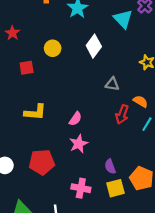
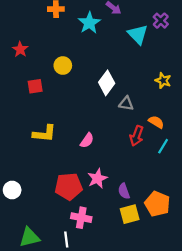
white diamond: (94, 46) -> (107, 83), moved
pink star: (79, 144) -> (97, 178), moved
red pentagon: (42, 162) -> (69, 187), moved
pink cross: (81, 188) -> (81, 218), moved

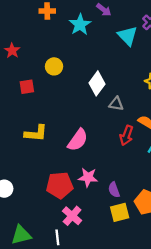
pink semicircle: (87, 140) -> (78, 140), size x1.5
pink star: (97, 178) -> (88, 177), turned 30
pink cross: (81, 218) -> (72, 216), turned 30

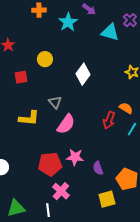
cyan triangle: (128, 36) -> (110, 32), turned -30
gray triangle: (116, 104) -> (55, 102), moved, turned 40
yellow square: (120, 212) -> (107, 199), moved

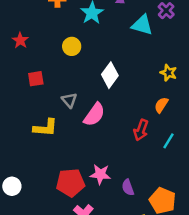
yellow circle: (45, 59) -> (72, 46), moved
gray triangle: (55, 102) -> (69, 100), moved
orange semicircle: (126, 108) -> (161, 105), moved, turned -88
pink semicircle: (66, 124) -> (94, 115), moved

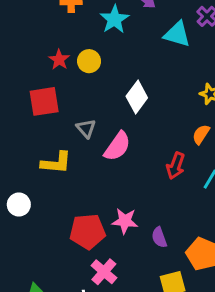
red star: (20, 40) -> (59, 60), moved
red square: (36, 79) -> (44, 101), size x1.5
white circle: (12, 186) -> (19, 205), moved

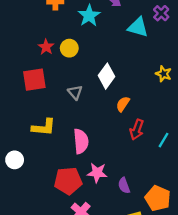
gray triangle: (86, 128) -> (75, 92), moved
orange semicircle: (201, 134) -> (123, 104), moved
pink semicircle: (117, 146) -> (81, 141), moved, turned -40

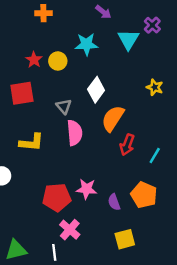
cyan star: (89, 16) -> (87, 44), moved, turned 30
cyan triangle: (138, 27) -> (128, 39), turned 45
orange semicircle: (123, 104) -> (113, 118), size x1.6
pink semicircle: (81, 141) -> (75, 133), moved
orange pentagon: (158, 198) -> (144, 195), moved

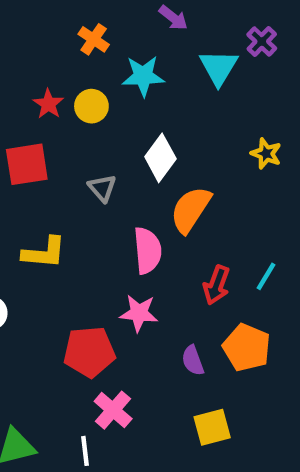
orange cross: (43, 13) -> (94, 39), moved, turned 35
pink semicircle: (75, 133) -> (147, 251), moved
red arrow: (127, 145) -> (216, 285), moved
pink star: (87, 189) -> (139, 313), moved

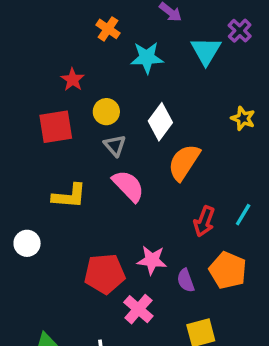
yellow circle: (91, 106) -> (106, 112), moved
pink semicircle: (147, 251) -> (128, 186), moved, turned -39
pink star: (139, 313) -> (152, 260), moved
pink cross: (113, 410) -> (138, 309), moved

